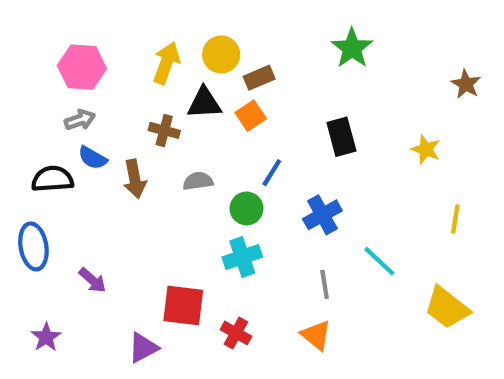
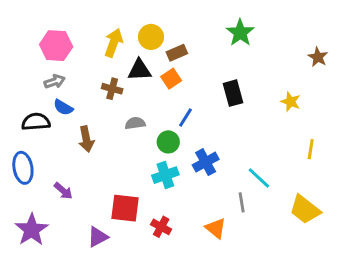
brown arrow: (135, 179) -> (86, 139), moved
blue cross: (322, 215) -> (206, 162), moved
gray line: (325, 284) -> (242, 202), moved
purple star: (46, 337) -> (32, 230), size x1.6

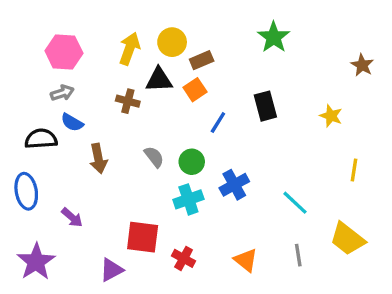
blue line: (186, 117) -> (218, 122), moved
gray semicircle: (135, 123) -> (154, 157), moved, turned 60
gray line: (242, 202) -> (298, 255), moved

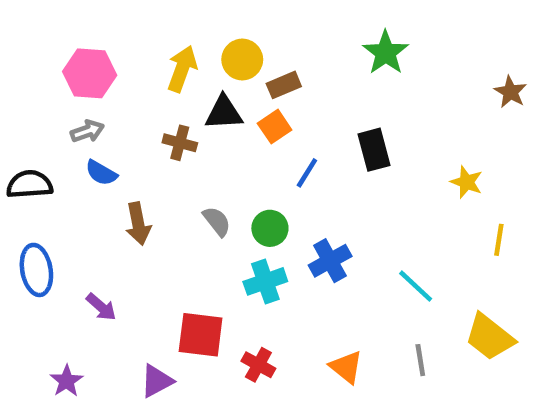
yellow star: (331, 116) -> (467, 182), moved
black semicircle: (41, 139) -> (29, 184), moved
purple star: (36, 262) -> (66, 381), moved, size x0.6

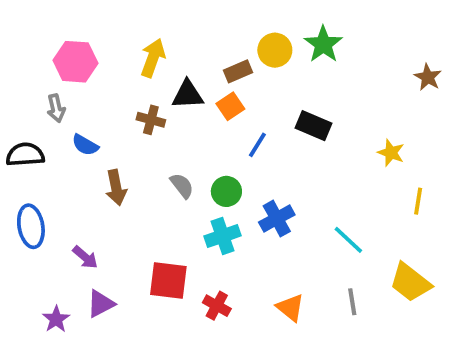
yellow circle: (242, 60) -> (275, 50), moved
gray arrow: (87, 131) -> (56, 108), moved, turned 96
black rectangle: (374, 150) -> (314, 126), turned -52
purple triangle: (157, 381) -> (101, 304), moved

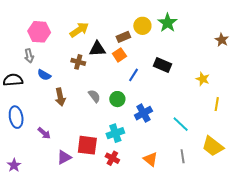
yellow arrow: (153, 58) -> (79, 30), turned 36
cyan cross: (223, 236) -> (115, 133), moved
purple triangle: (101, 304) -> (64, 157), moved
purple star: (56, 319) -> (14, 165), moved

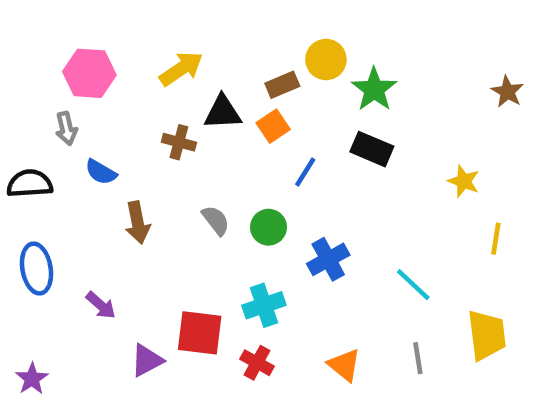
green star: (168, 23) -> (374, 89), moved
yellow trapezoid: (213, 146) -> (487, 335), turned -135

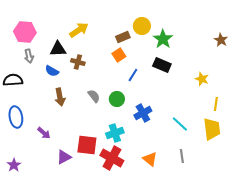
pink hexagon: (89, 73) -> (25, 32), moved
black triangle: (223, 112) -> (58, 49), moved
blue semicircle: (101, 172) -> (52, 71), moved
yellow trapezoid: (487, 335) -> (212, 129), moved
red cross: (257, 363) -> (112, 158), size x1.6

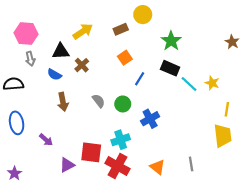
yellow circle: (142, 26) -> (143, 15), moved
brown rectangle: (123, 37) -> (121, 29), moved
brown cross: (78, 62) -> (82, 65), turned 32
cyan line: (180, 124) -> (189, 84), moved

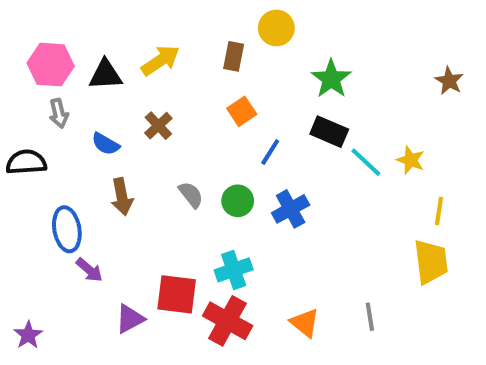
brown rectangle: (121, 29) -> (234, 56), turned -56
black triangle: (61, 51) -> (106, 75), moved
blue cross: (150, 119) -> (291, 209), moved
blue ellipse: (17, 123) -> (67, 229), moved

